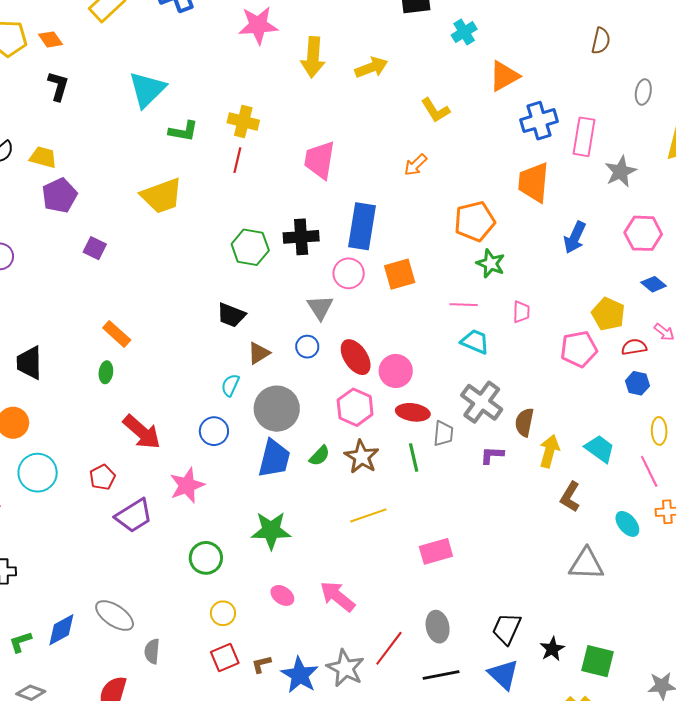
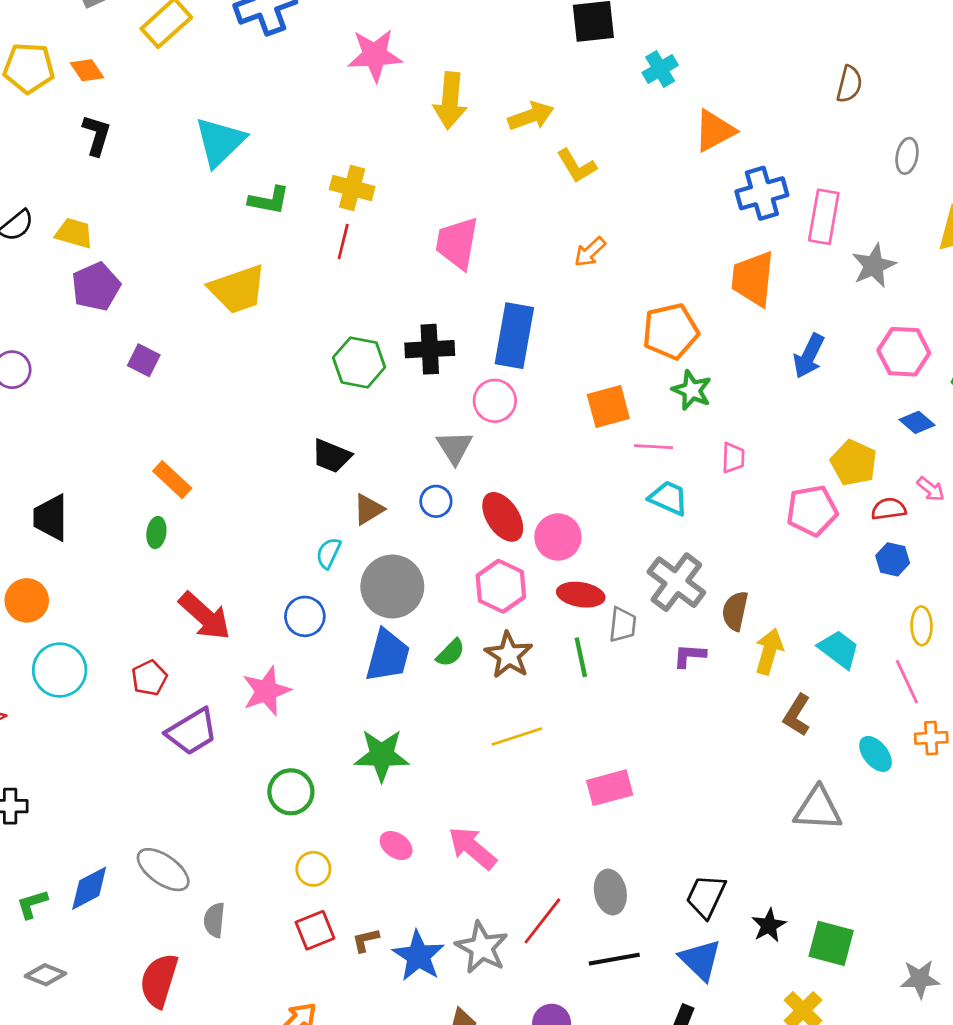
yellow L-shape: (435, 110) -> (577, 166), moved
orange square: (400, 274) -> (608, 407), moved

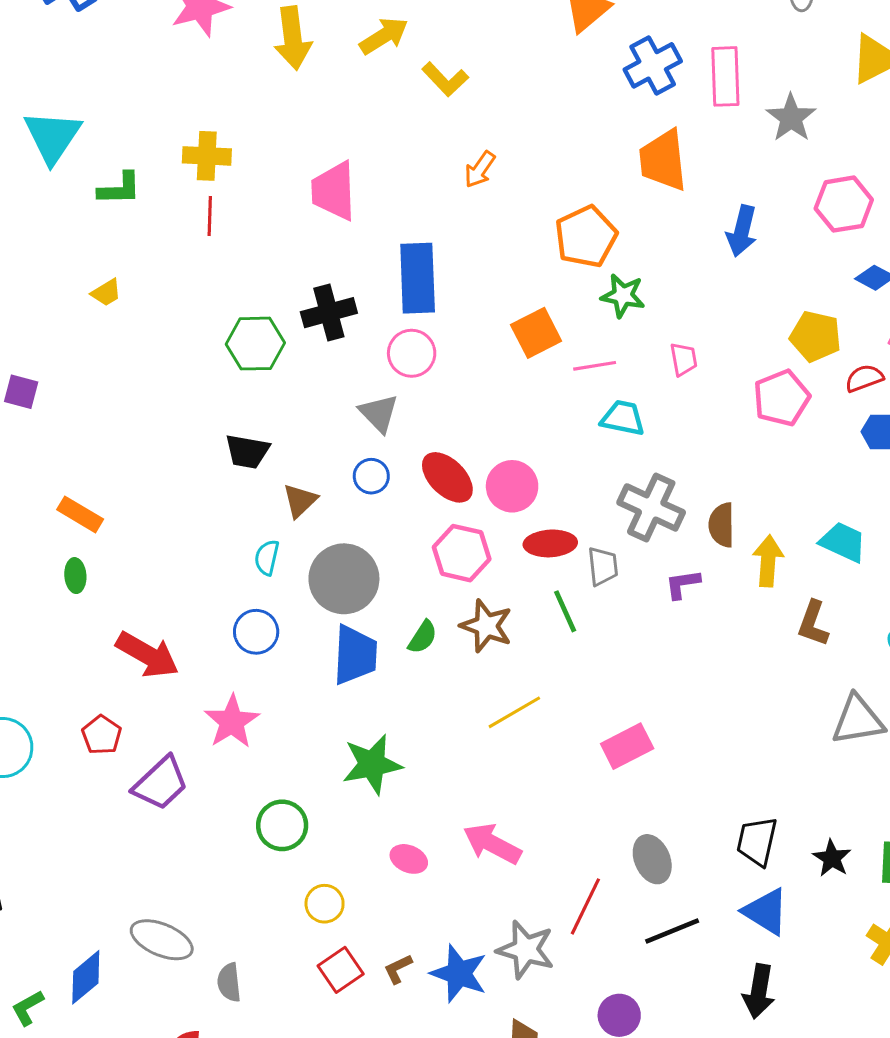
yellow trapezoid: (238, 289) -> (106, 293), size x0.5

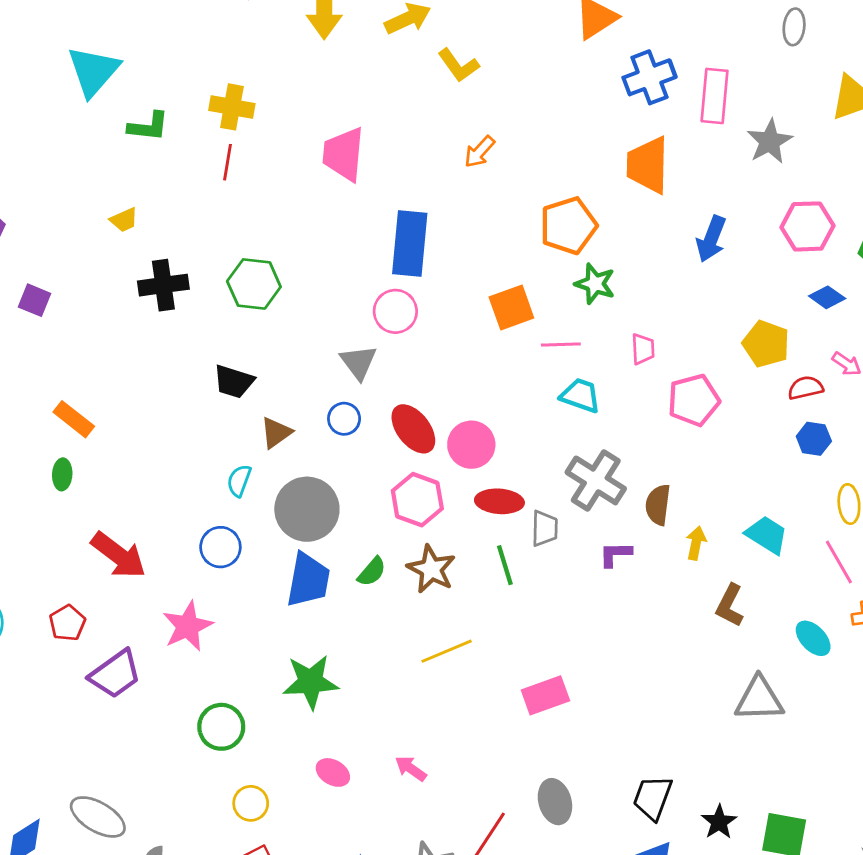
black cross: (329, 313) -> (163, 285), moved
pink pentagon: (781, 398) -> (694, 400), moved
yellow arrow: (768, 561) -> (696, 543), size x0.7
pink arrow: (492, 844) -> (411, 769), size x0.6

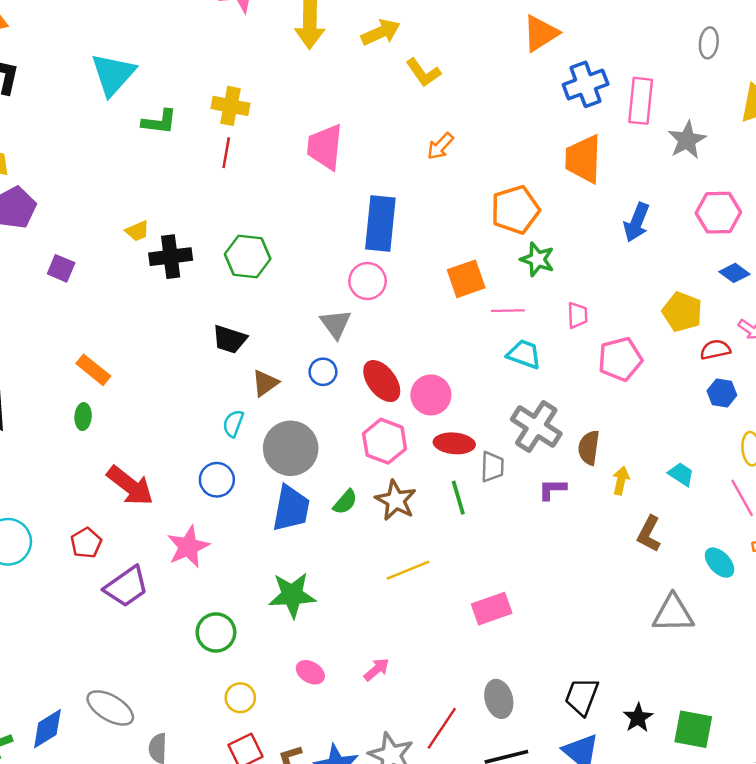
yellow trapezoid: (124, 220) -> (137, 231), moved
cyan trapezoid: (767, 535) -> (681, 474), size x0.7
pink arrow: (411, 769) -> (377, 670), turned 104

